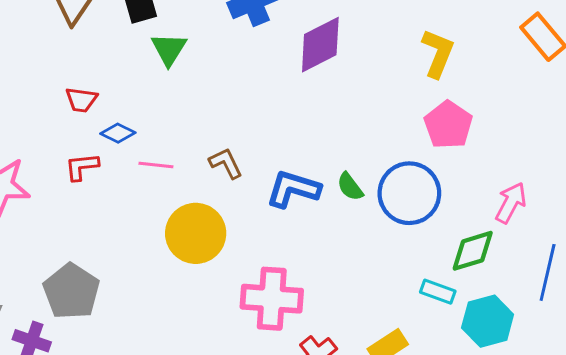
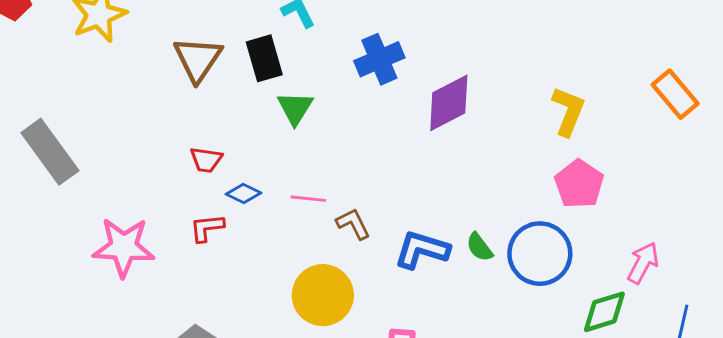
pink line: (156, 165) -> (308, 199), moved

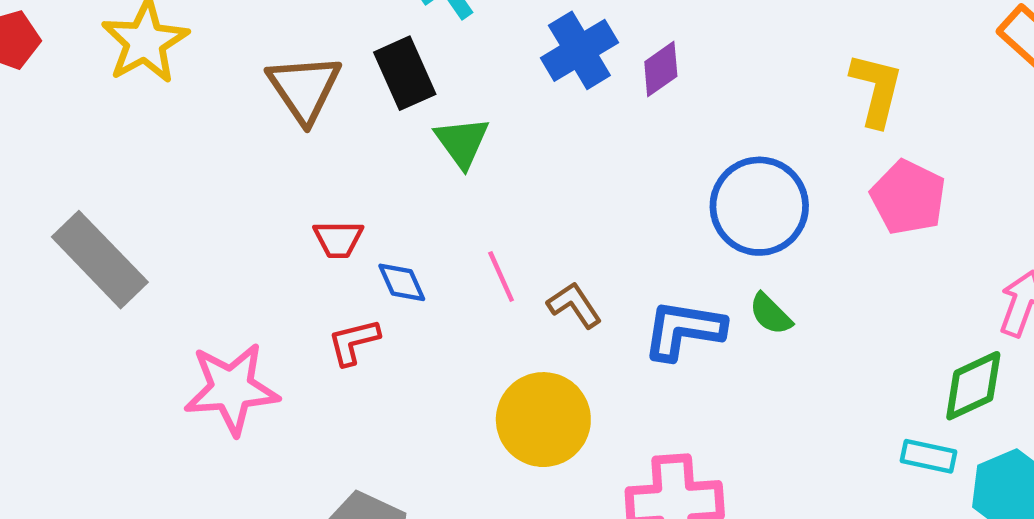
purple diamond: (449, 103) -> (661, 69), moved, size x0.6
blue diamond: (243, 194) -> (402, 282), turned 48
pink line: (308, 199) -> (501, 276), turned 68
blue circle: (540, 254) -> (759, 206), moved

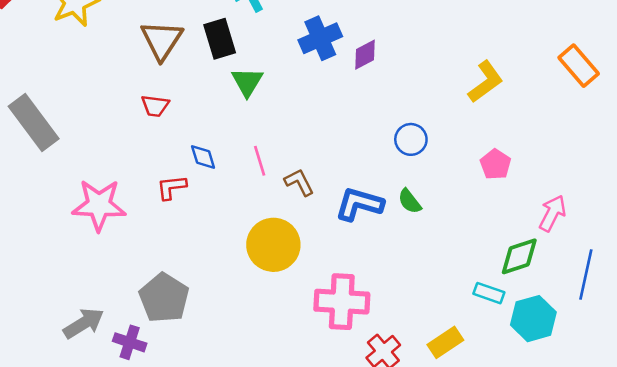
yellow L-shape: (876, 89) -> (486, 82), turned 33
pink pentagon: (908, 197) -> (495, 164), moved, size x0.7
blue circle: (759, 206) -> (411, 139), size x0.6
red trapezoid: (338, 239) -> (155, 106), moved

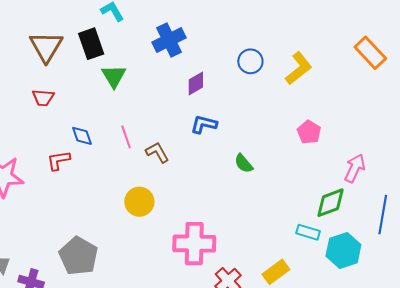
purple diamond: (365, 55) -> (196, 83), moved
blue circle: (411, 139) -> (250, 61), moved
blue L-shape: (359, 204) -> (204, 124), moved, size x0.7
yellow circle: (273, 245) -> (139, 202), size x0.7
gray pentagon: (164, 298) -> (78, 256), moved

